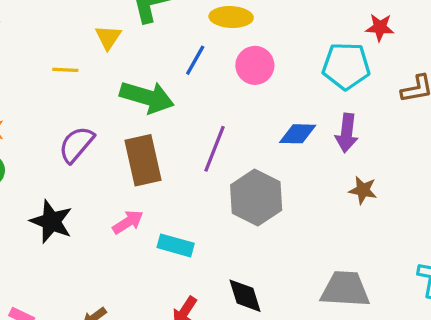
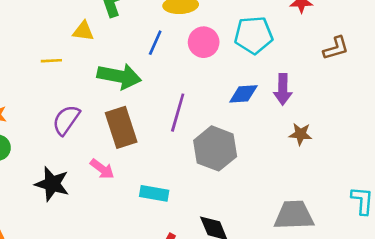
yellow triangle: (108, 37) -> (83, 31), turned -50
cyan pentagon: (346, 66) -> (254, 35), moved
pink arrow: (128, 222) -> (102, 169), moved, turned 75

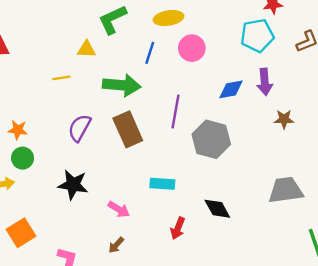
cyan pentagon: (254, 35) -> (257, 36), moved
pink arrow: (102, 169) -> (119, 209), moved

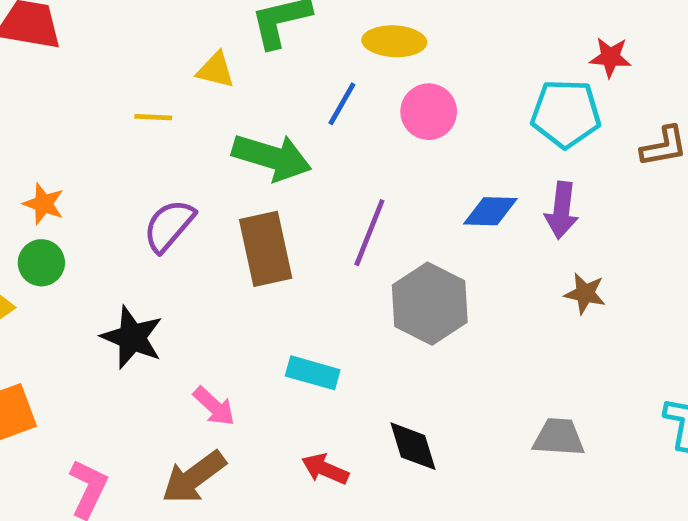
gray trapezoid: (286, 190) -> (559, 437), size x0.7
red arrow: (178, 228) -> (325, 469), turned 80
brown arrow: (116, 245) -> (194, 477), size x1.8

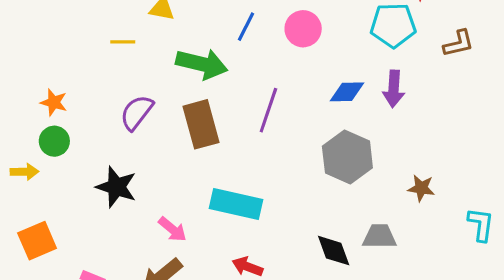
brown star: (585, 293) -> (421, 188), moved
gray hexagon: (430, 304) -> (347, 157), moved
cyan rectangle: (313, 373) -> (236, 204), size x1.5
gray trapezoid: (559, 437) -> (379, 236), moved
black diamond: (413, 446) -> (334, 251), moved

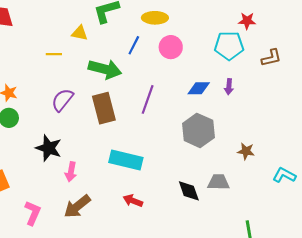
purple arrow: (394, 89) -> (229, 87), size x0.7
cyan L-shape: (481, 224) -> (284, 175), turned -70
pink arrow: (172, 229) -> (71, 172), moved, turned 60

